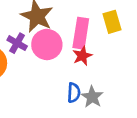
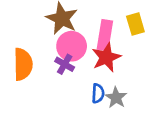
purple cross: (17, 43) -> (65, 64), moved
red star: (82, 56) -> (106, 57), size x1.5

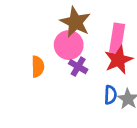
pink circle: (72, 46) -> (69, 45), moved
orange semicircle: (23, 64) -> (38, 67), size x0.7

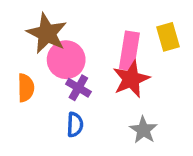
brown star: (75, 22) -> (47, 33), moved
blue semicircle: (110, 95) -> (75, 125), moved

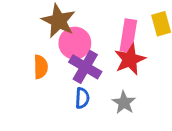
purple cross: (78, 88) -> (85, 67), size x1.5
gray star: (143, 130) -> (124, 103), moved

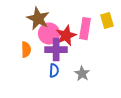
red star: (130, 59) -> (66, 36), moved
purple cross: (85, 67) -> (56, 50), turned -30

